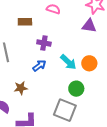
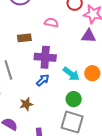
purple cross: (44, 43) -> (45, 57), size x1.5
green circle: (76, 89) -> (74, 99), moved

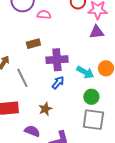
pink semicircle: (51, 23) -> (44, 15), moved

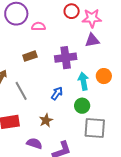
purple cross: (57, 60) -> (66, 58), moved
cyan arrow: (85, 72) -> (83, 81), turned -126
green circle: (91, 97) -> (82, 106), moved

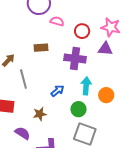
red circle: (72, 11) -> (82, 31), moved
orange circle: (104, 76) -> (106, 95), moved

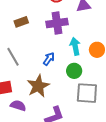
brown star: (40, 114) -> (38, 86), size x1.6
purple semicircle: (23, 133) -> (18, 106), moved

